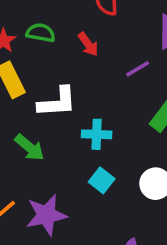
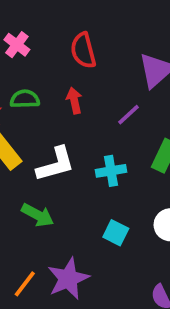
red arrow: (88, 44) -> (74, 101), turned -145
cyan cross: (97, 134) -> (111, 171), moved

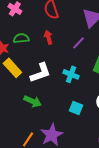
cyan cross: (111, 171) -> (71, 74), turned 35

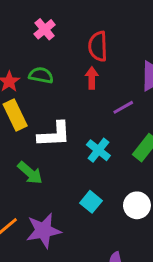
red arrow: (48, 37) -> (92, 78), moved

